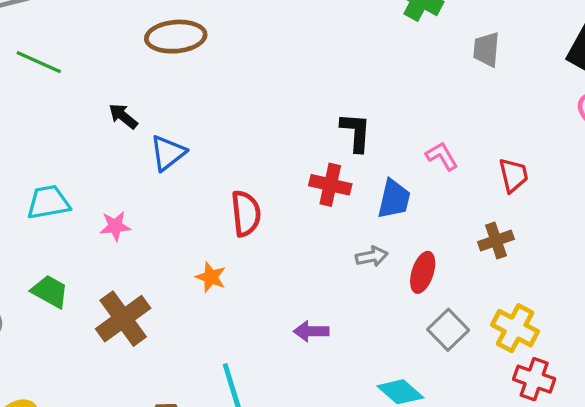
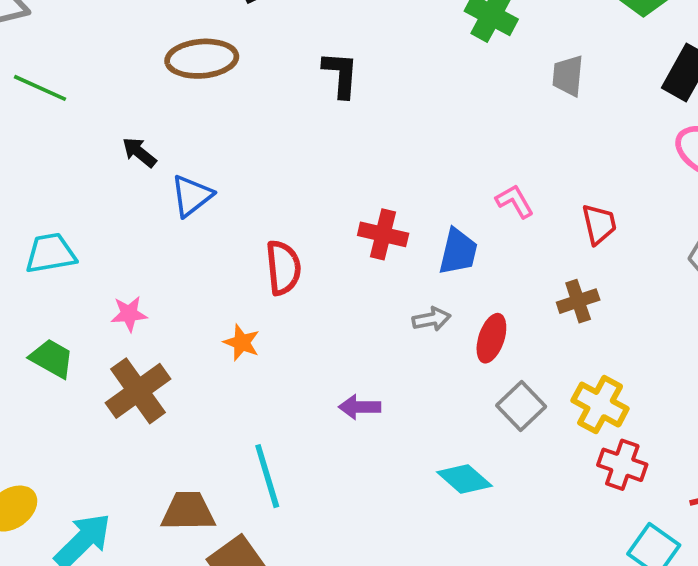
black L-shape: (356, 132) -> (341, 74), moved
pink star: (115, 226) -> (129, 314), moved

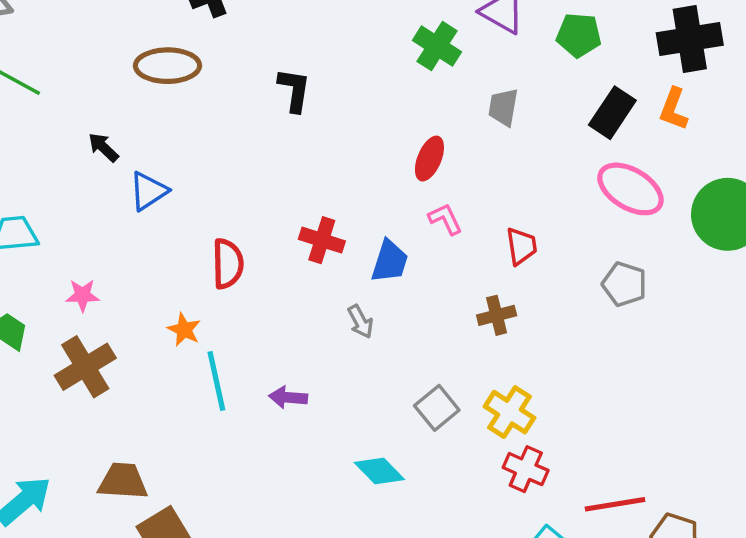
gray arrow: (431, 319) -> (360, 322), turned 68
red ellipse: (491, 338) -> (429, 159), moved
cyan line: (267, 476) -> (216, 381), moved

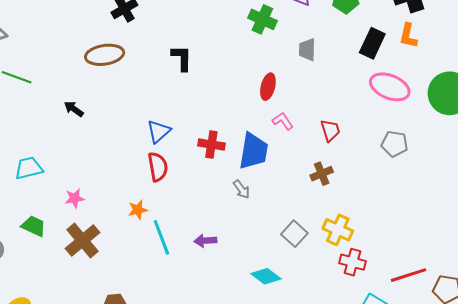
blue triangle: (148, 191) -> (159, 131), moved
blue trapezoid: (390, 261) -> (254, 151), size x1.4
orange star: (184, 330) -> (138, 210), turned -30

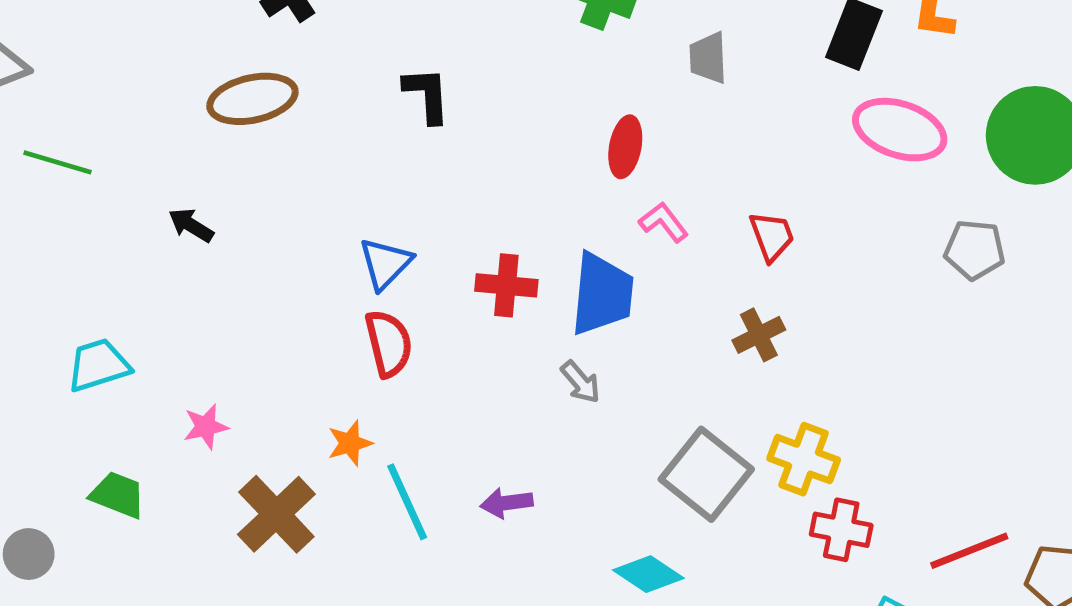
gray pentagon: (395, 144) -> (975, 250), moved
gray square: (294, 234) -> (706, 474), size x1.5
brown cross: (83, 241) -> (276, 514), moved

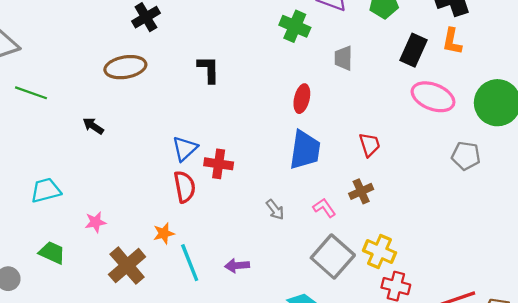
pink L-shape: (664, 222) -> (324, 208), moved
red cross: (506, 285) -> (219, 164), moved
blue trapezoid: (602, 294) -> (305, 150), moved

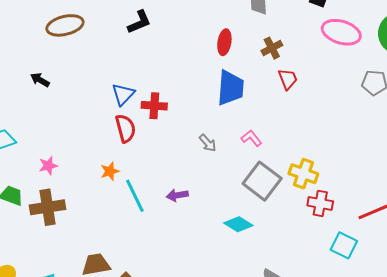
black L-shape: (209, 69) -> (139, 22), turned 72
brown cross: (361, 191) -> (272, 48), moved
brown cross: (127, 266) -> (48, 207), moved, turned 36

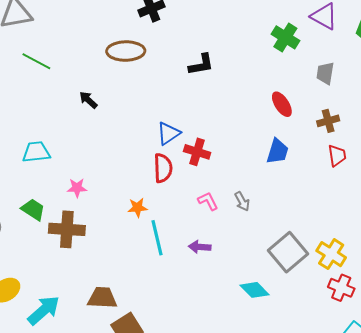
red ellipse: (224, 42) -> (282, 104), turned -55
blue trapezoid: (230, 88) -> (278, 151), size x0.7
pink L-shape: (251, 138) -> (208, 201), moved

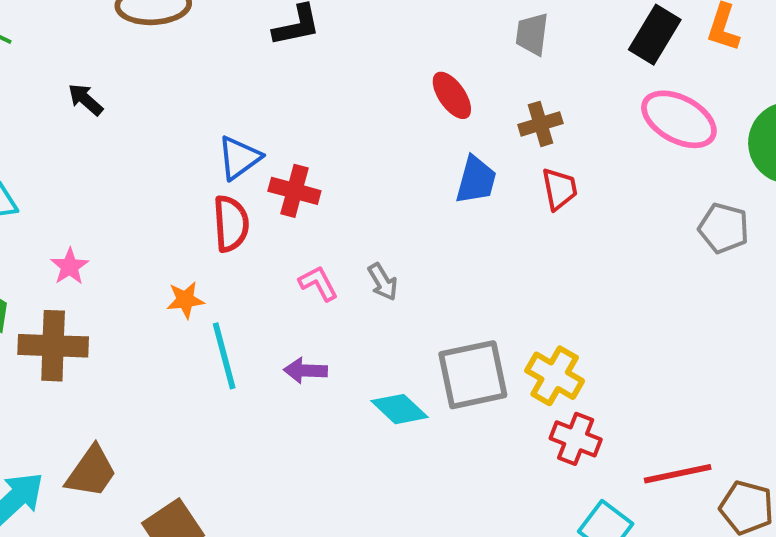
blue trapezoid: (278, 151) -> (476, 180), moved
pink star: (77, 188) -> (70, 266), turned -30
gray square: (288, 252) -> (473, 375), turned 30
cyan diamond: (254, 290) -> (399, 409), moved
brown trapezoid: (102, 298) -> (91, 472), moved, turned 124

